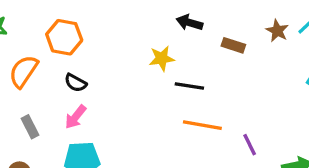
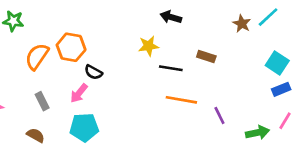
orange hexagon: (64, 37) -> (71, 47), moved
brown rectangle: (233, 45) -> (206, 56), moved
black semicircle: (76, 83) -> (93, 72), moved

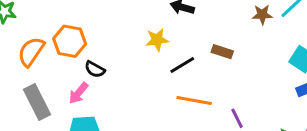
brown star: (242, 24) -> (262, 15), turned -30
black line: (171, 68) -> (182, 65), turned -40
gray rectangle: (42, 101) -> (37, 102), size x1.6

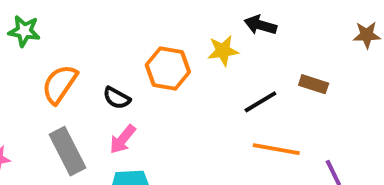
yellow star: (157, 40) -> (223, 51), moved
orange hexagon: (70, 41) -> (168, 68), moved
black semicircle: (95, 69) -> (117, 98), moved

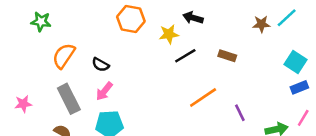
orange hexagon: (168, 68) -> (131, 19), moved
black line: (260, 102) -> (185, 56), moved
orange line: (276, 149) -> (203, 98), turned -44

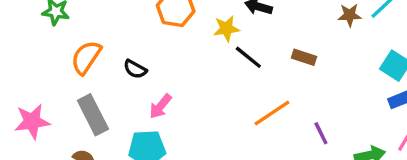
black line: (185, 56) -> (248, 57), turned 70
pink arrow: (104, 91) -> (160, 106), moved
pink star: (23, 104) -> (32, 121), size x1.5

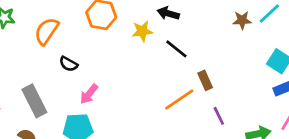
orange semicircle: (86, 57) -> (47, 31), moved
black line: (248, 57) -> (176, 49), moved
brown rectangle: (304, 57) -> (205, 80), moved, turned 48

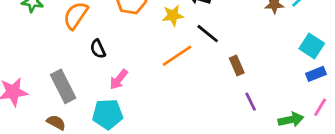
black semicircle: (68, 64) -> (98, 49), turned 36
orange line: (179, 99) -> (177, 56), moved

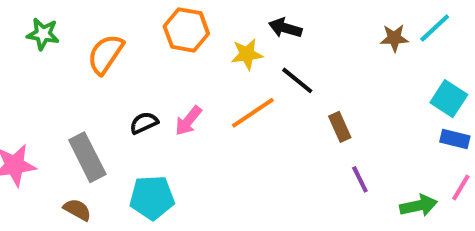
black semicircle: (98, 49) -> (144, 123), moved, turned 90
blue rectangle: (316, 74) -> (455, 139), turned 36
pink arrow: (119, 79) -> (188, 121), moved

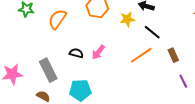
orange line: (253, 113) -> (141, 55), moved
black semicircle: (144, 123) -> (76, 53), turned 40

